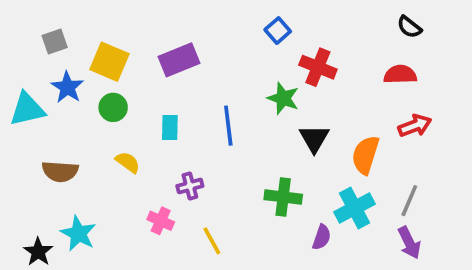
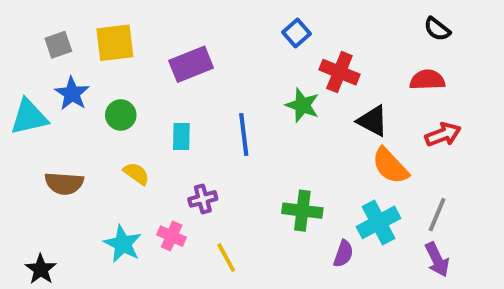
yellow square: (109, 62) -> (115, 43), moved, turned -30
black triangle: (314, 138) -> (373, 121), moved, turned -32
orange semicircle: (365, 155) -> (390, 166), turned -60
cyan star: (78, 234) -> (123, 244), moved

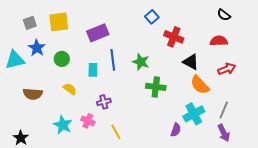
green star: (302, 105) -> (141, 62), moved
blue line: (244, 135) -> (113, 60), moved
green cross: (302, 211) -> (156, 87), moved

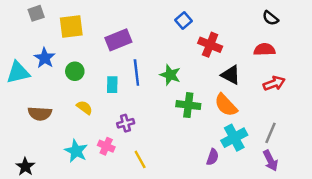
gray square: (30, 23) -> (36, 13), moved
orange semicircle: (200, 85) -> (226, 105), moved

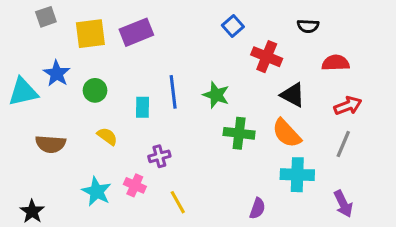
black semicircle: (270, 18) -> (308, 26), moved, turned -35
purple rectangle: (118, 40) -> (136, 32), moved
gray line: (270, 133) -> (343, 144), moved
cyan cross: (234, 138) -> (297, 175), turned 30
purple semicircle: (213, 157) -> (257, 208), moved

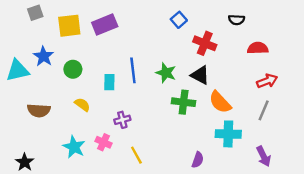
black triangle: (293, 95) -> (200, 75), moved

